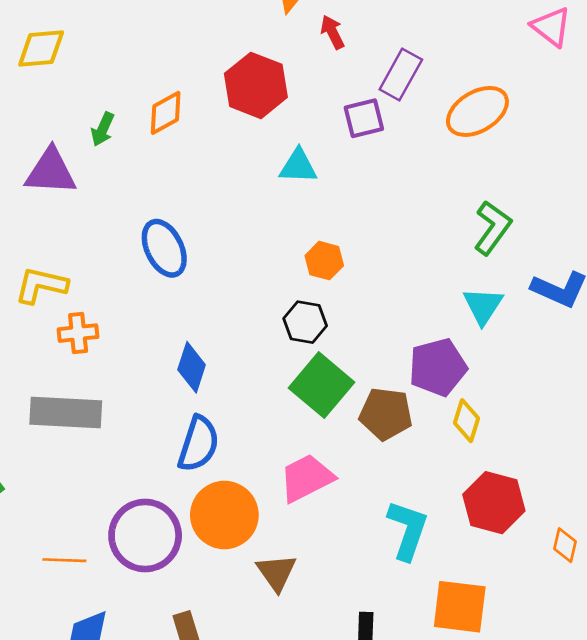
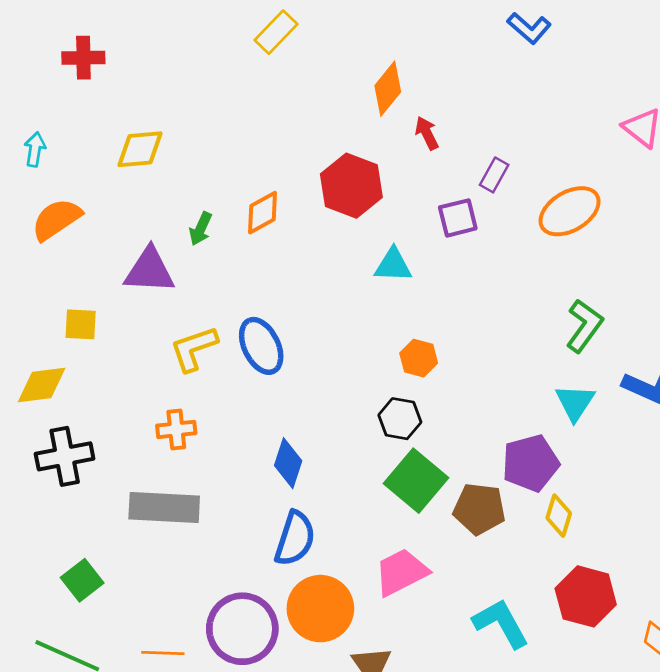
purple rectangle: (401, 75) -> (494, 175), size x0.7
yellow L-shape: (41, 285) -> (194, 349), moved, turned -32
cyan L-shape: (408, 530) -> (501, 623), turned -48

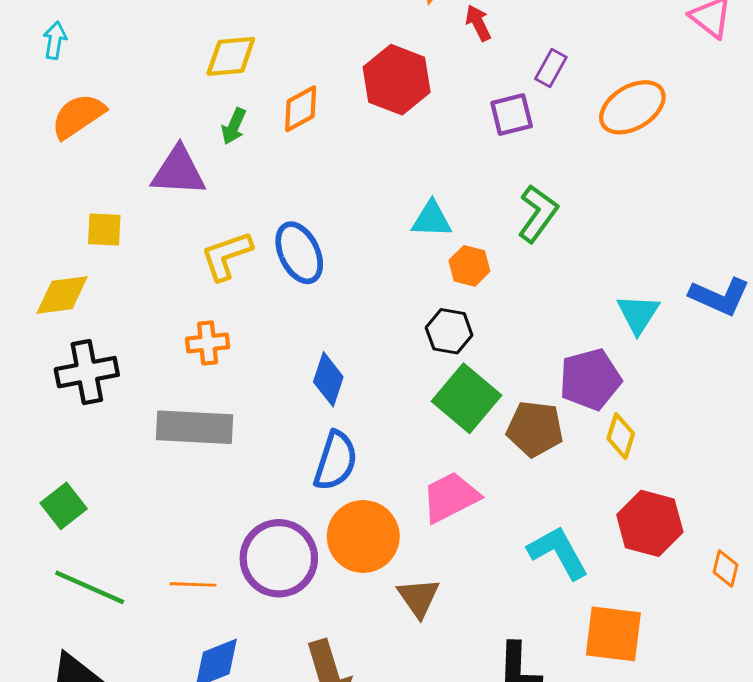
yellow diamond: (140, 149) -> (231, 56), moved
cyan triangle: (393, 265) -> (432, 219), moved
green L-shape: (584, 326) -> (538, 213), moved
green square: (82, 580) -> (64, 506), moved

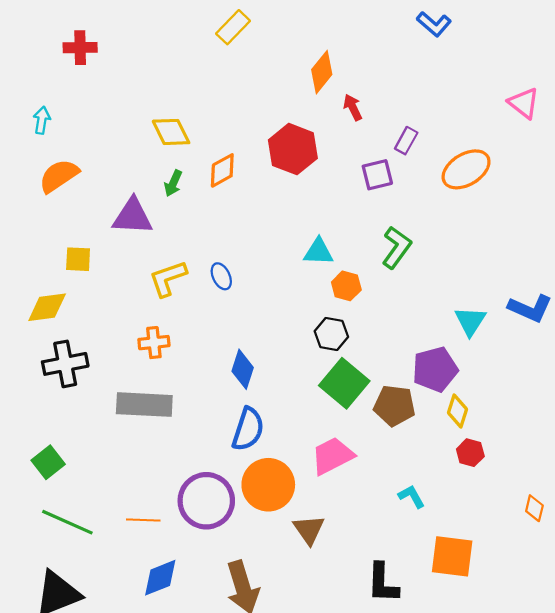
yellow diamond: (231, 56) -> (171, 132), turned 69
blue ellipse: (299, 253) -> (221, 276), size x0.6
red hexagon: (650, 523) -> (470, 453), moved, size x0.6
cyan L-shape: (558, 552) -> (412, 496), size x0.6

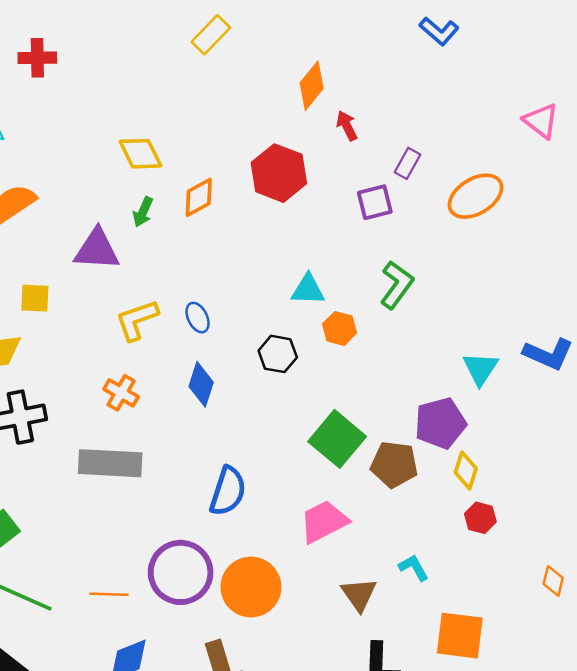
black hexagon: (331, 334) -> (278, 354), moved
orange cross: (154, 343) -> (121, 393), turned 36
blue diamond: (243, 369) -> (201, 384), moved
orange circle: (268, 485) -> (251, 587), moved
brown triangle: (309, 530) -> (359, 594), moved

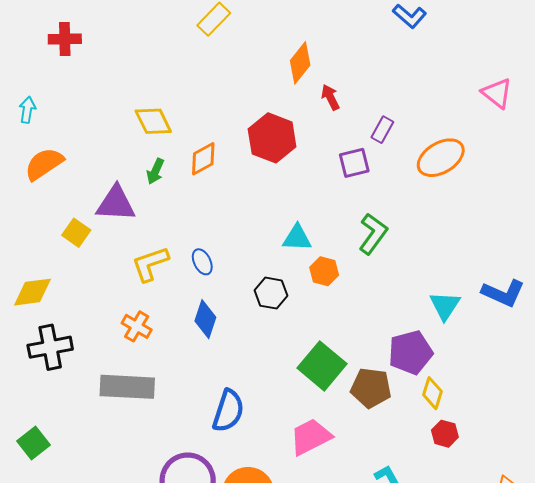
yellow square: (35, 298) -> (76, 233), moved, turned 32

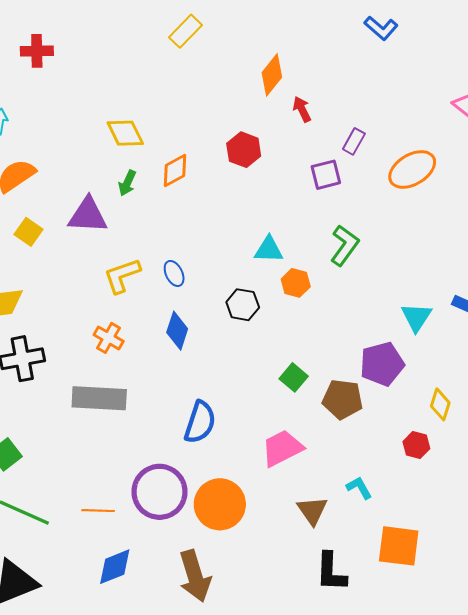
red hexagon: (272, 138) -> (244, 150), size x0.7
yellow square: (76, 233) -> (28, 232), moved
green square: (322, 366) -> (294, 377), size x0.6
yellow diamond: (432, 393) -> (440, 404), moved

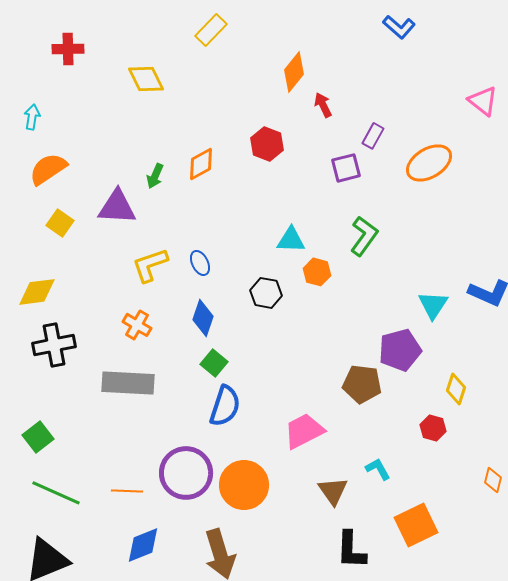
yellow diamond: (125, 133) -> (146, 79), moved
green square: (294, 377) -> (214, 363), moved
orange square: (399, 546) -> (416, 525), turned -33

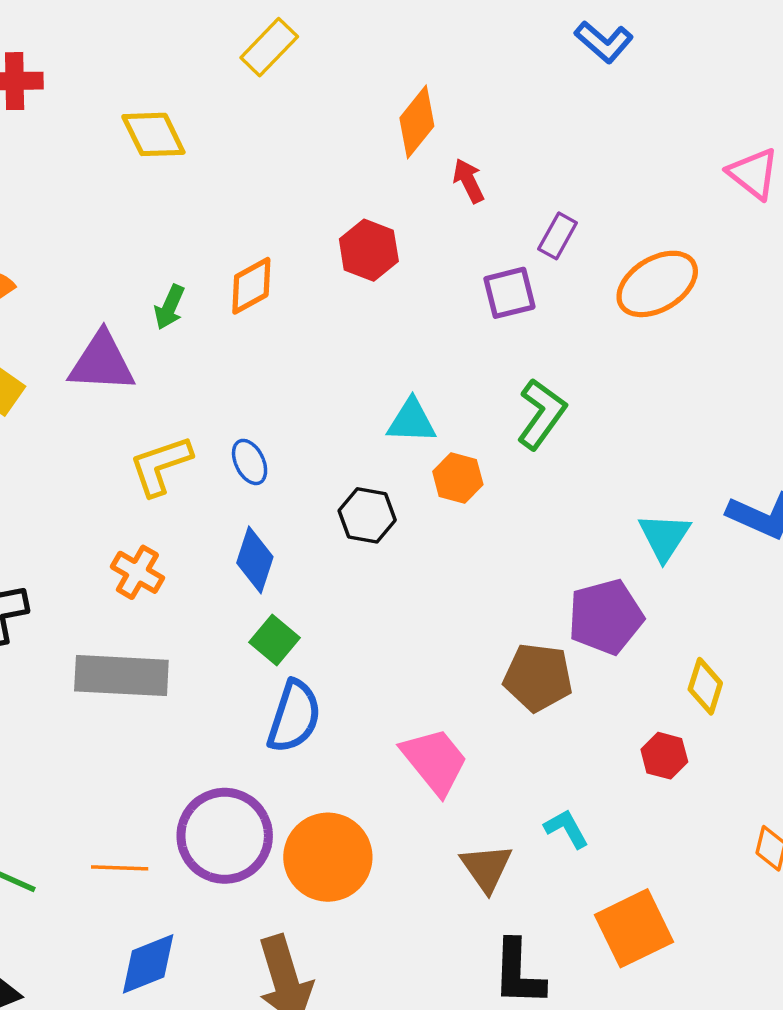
pink trapezoid: (304, 431) -> (435, 761), turned 78

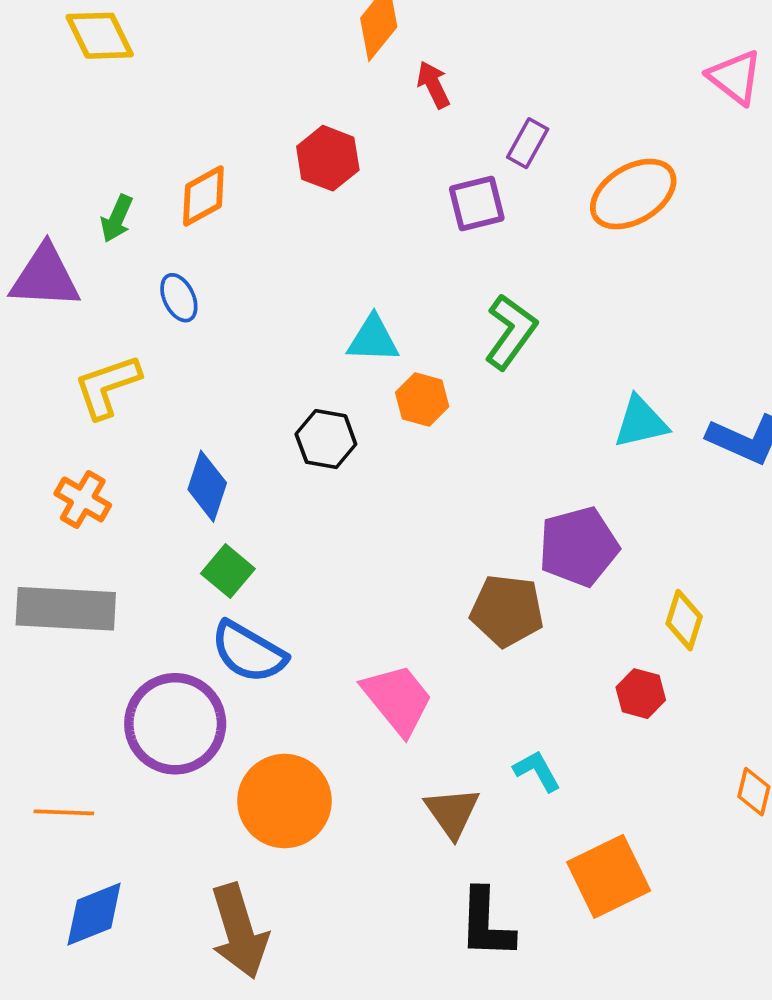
blue ellipse: (250, 462) -> (179, 298), moved
cyan triangle: (664, 537) -> (641, 422), moved, turned 44
blue semicircle: (294, 717) -> (249, 652), turned 102
purple circle: (225, 836) -> (175, 724), moved

